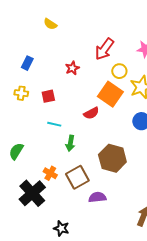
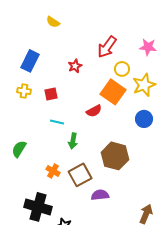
blue rectangle: (27, 63) -> (30, 61), size x1.5
black cross: (32, 193) -> (38, 207), moved, turned -32

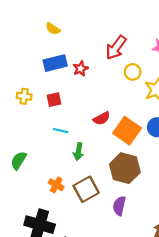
yellow semicircle: (53, 22) -> (53, 29), moved
blue rectangle: (30, 61) -> (55, 63), moved, turned 50
orange square: (113, 92) -> (127, 131), moved
purple semicircle: (100, 195) -> (119, 206), moved, turned -72

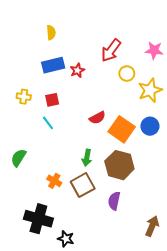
yellow semicircle: (53, 29) -> (51, 33), turned -128
cyan line: (61, 131) -> (48, 123), moved, turned 40
green arrow: (78, 152) -> (87, 158), moved

